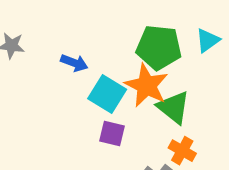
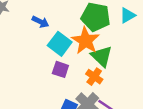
orange cross: (182, 151) -> (94, 77), moved

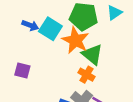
cyan square: (60, 44) -> (50, 29), moved
purple square: (60, 69) -> (22, 71), moved

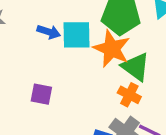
cyan square: (50, 29) -> (77, 35), turned -30

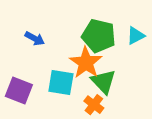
cyan square: (77, 35) -> (61, 82), moved
purple square: (41, 94) -> (19, 91), size x1.4

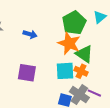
green pentagon: (99, 36) -> (74, 23), turned -30
cyan square: (61, 82) -> (65, 71), moved

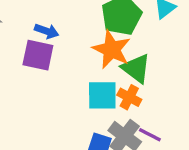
purple square: (27, 73) -> (38, 55), moved

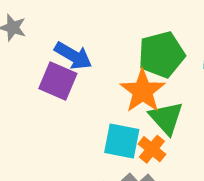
blue arrow: (47, 31) -> (73, 56), size x1.4

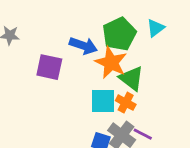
blue arrow: (73, 56) -> (83, 46), moved

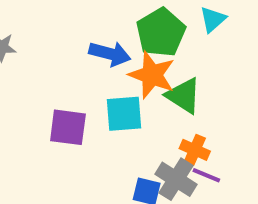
purple square: (49, 67) -> (68, 127), moved
cyan square: (103, 101) -> (124, 114), moved
orange cross: (126, 103) -> (195, 150), moved

